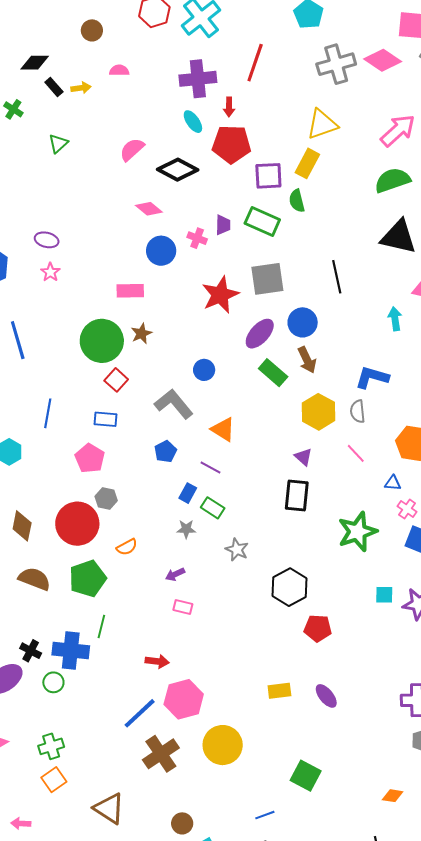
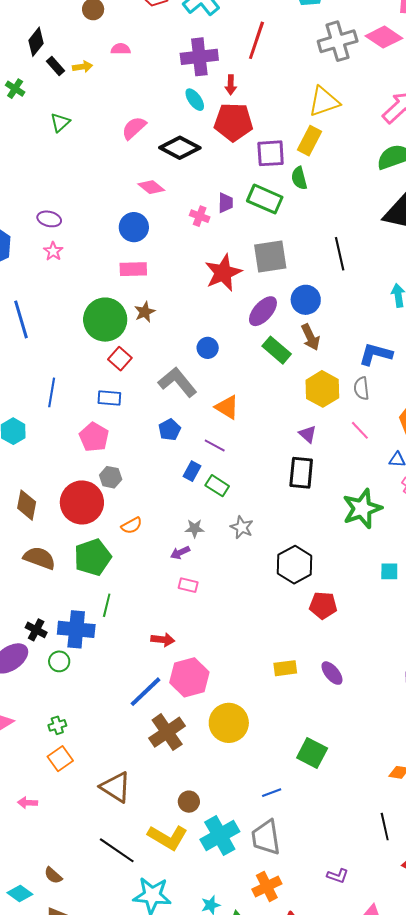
black diamond: (35, 63) -> (36, 42), turned -52
blue circle: (161, 251) -> (134, 227), moved
gray star: (186, 529) -> (195, 528), moved
green cross: (51, 746) -> (57, 725), size x0.7

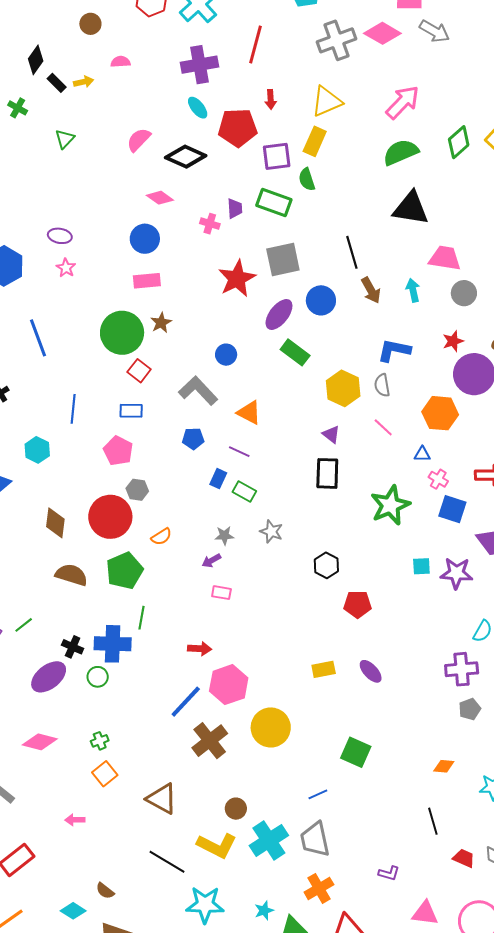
red arrow: (231, 85) -> (271, 99), moved
brown arrow: (310, 337) -> (371, 290), moved
blue pentagon: (170, 430) -> (193, 439), turned 30
black hexagon: (295, 565) -> (326, 565), size x0.7

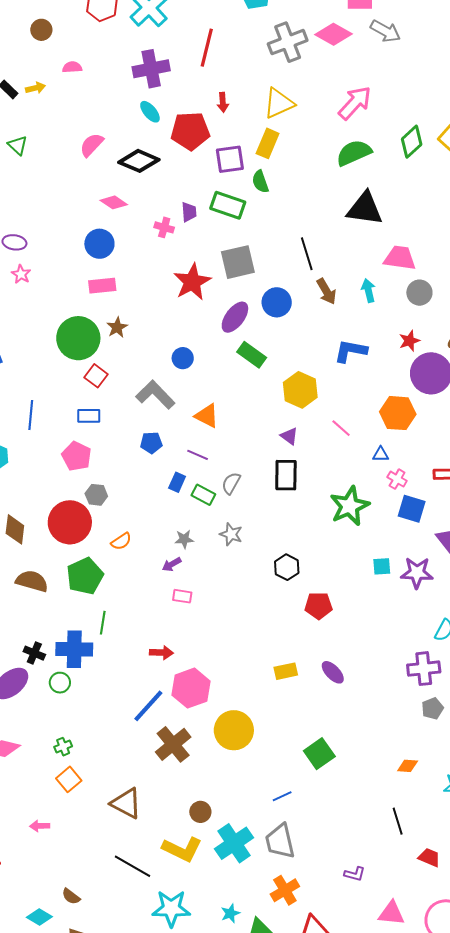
green triangle: (65, 139) -> (18, 145), turned -30
gray semicircle: (382, 385) -> (231, 483), moved, turned 40
green square: (356, 752) -> (319, 754), turned 32

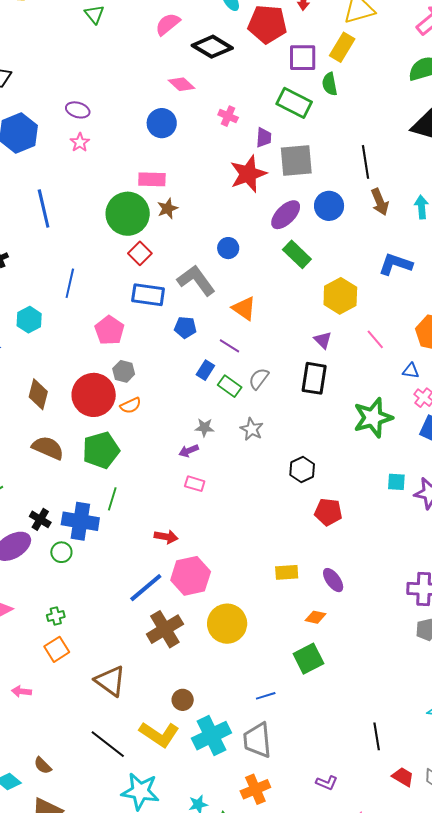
purple trapezoid: (189, 212) -> (264, 137), moved
pink rectangle: (102, 286) -> (152, 179), moved
blue rectangle: (89, 416) -> (148, 295), moved, size x1.4
orange semicircle: (121, 541) -> (131, 405), moved
orange diamond: (408, 766) -> (315, 617), moved

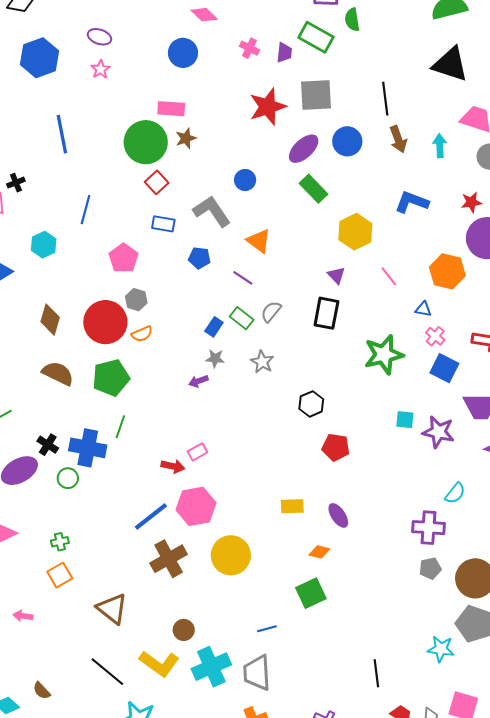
purple trapezoid: (264, 137) -> (284, 53), moved
blue rectangle: (148, 295) -> (163, 224), size x0.7
blue rectangle: (205, 370) -> (214, 327), moved
pink rectangle: (195, 484) -> (197, 452), moved, turned -48

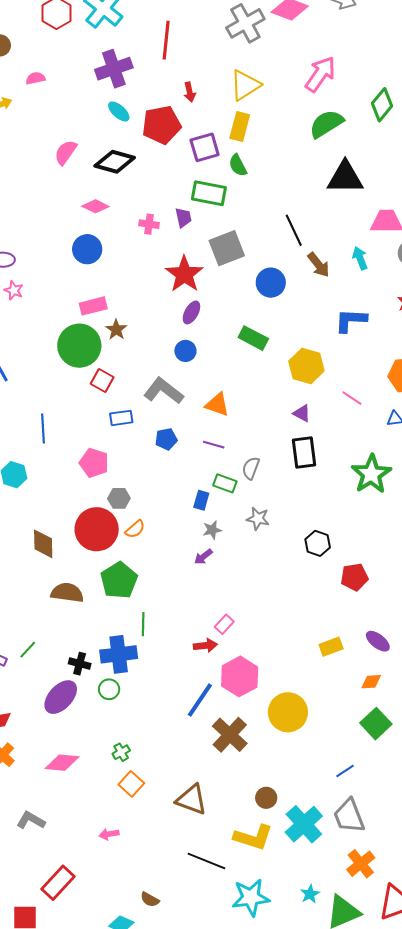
purple ellipse: (304, 149) -> (191, 312), moved, size x0.7

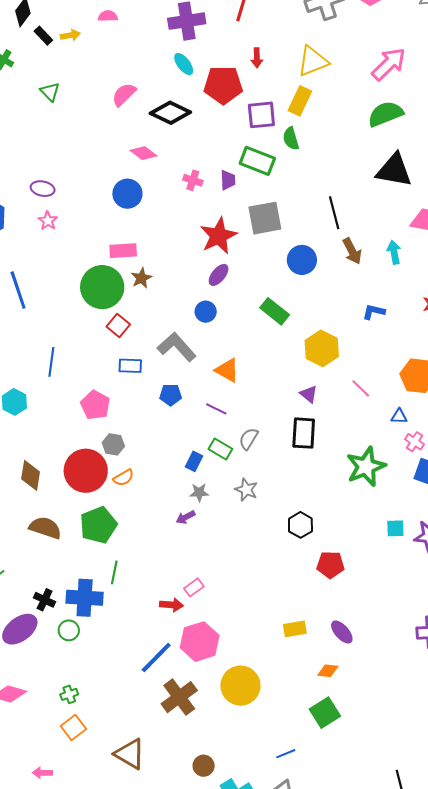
blue L-shape: (351, 320) -> (374, 312), size x0.7

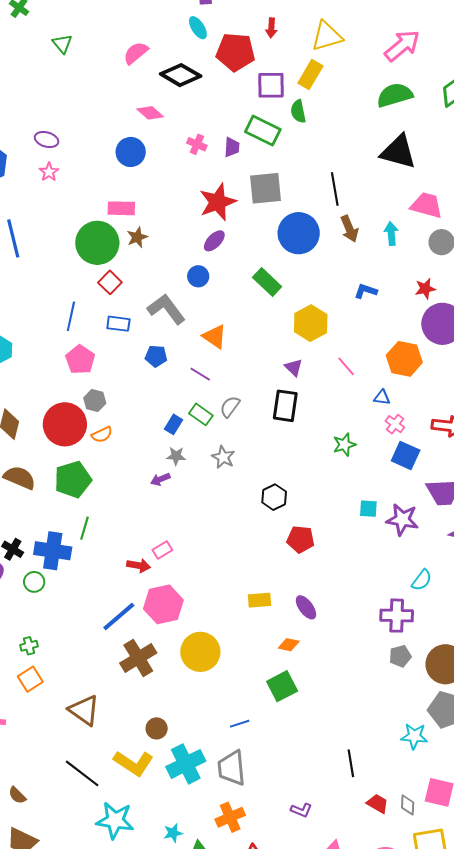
blue circle: (302, 260) -> (299, 233), size x1.4
blue line: (51, 362) -> (71, 316), moved
green star: (366, 467) -> (344, 445), size x0.6

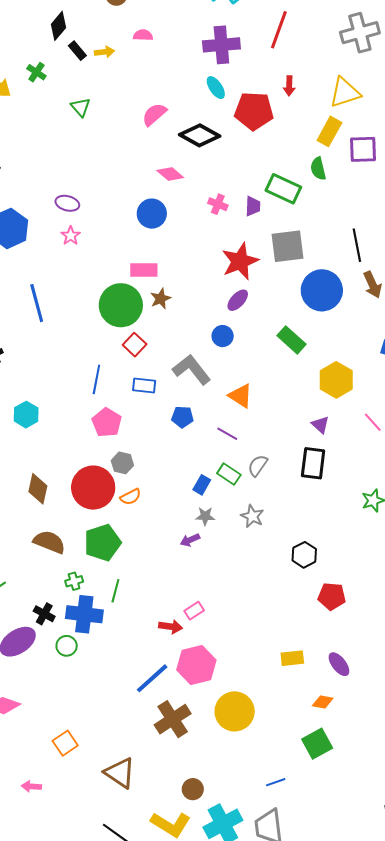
purple square: (271, 85) -> (363, 149), moved
green cross: (29, 646) -> (74, 581), moved

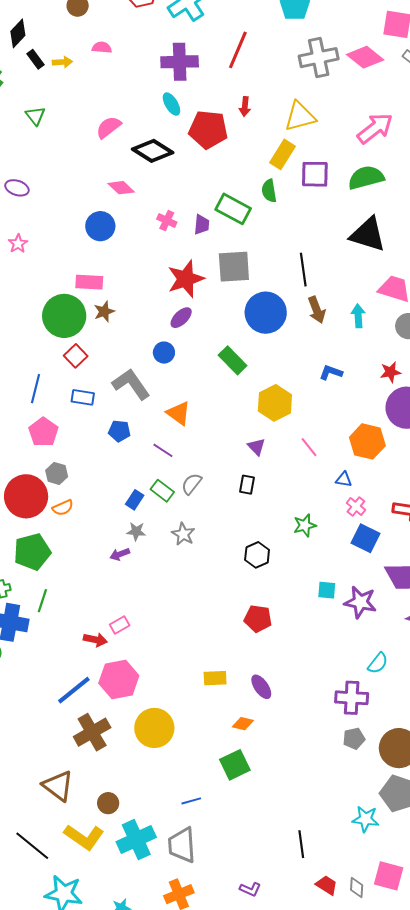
purple ellipse: (67, 203) -> (17, 188), moved
black rectangle: (313, 463) -> (247, 485), size x0.6
black hexagon: (304, 555) -> (257, 555), moved
brown triangle: (120, 773) -> (58, 786), moved

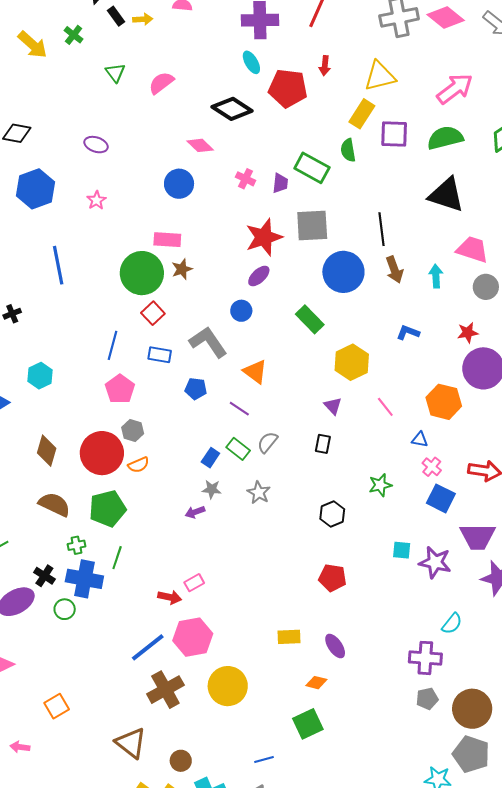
pink semicircle: (109, 127) -> (161, 83), moved

